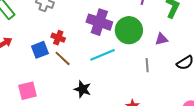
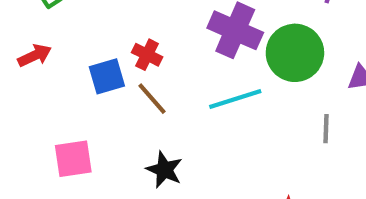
black star: (83, 89) -> (164, 170), moved

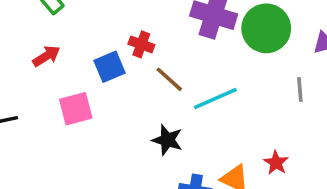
brown line: (152, 99) -> (169, 79), moved
cyan line: (235, 99) -> (215, 99), moved
pink square: (73, 159) -> (76, 109), moved

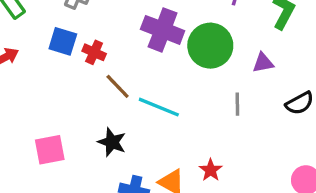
blue square: (109, 67) -> (63, 41), moved, turned 36
cyan line: (215, 99) -> (159, 107), turned 42
pink square: (76, 109) -> (50, 150), moved

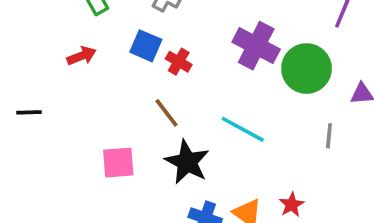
brown line: (118, 86) -> (166, 113), moved
black star: (112, 142) -> (187, 162), size x1.4

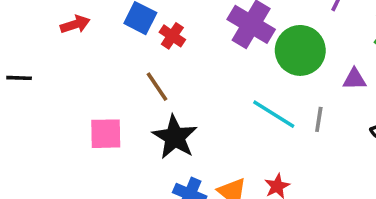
cyan line: (243, 129) -> (274, 114), moved

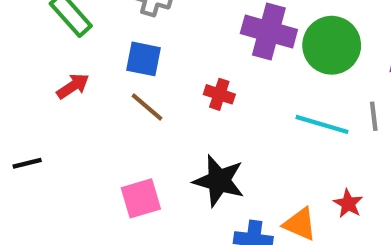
red cross: (172, 36) -> (219, 94), moved
brown line: (157, 87) -> (147, 107), moved

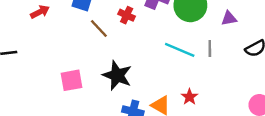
red cross: (219, 94) -> (127, 15), moved
brown line: (147, 107) -> (99, 28), moved

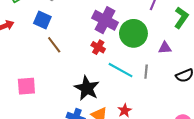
red cross: (127, 15) -> (98, 47), moved
black star: (117, 75) -> (87, 88), moved

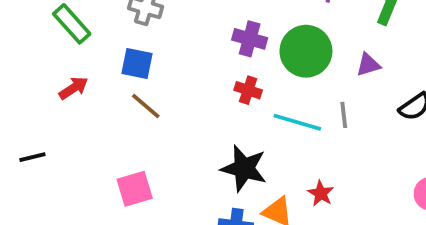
purple cross: (105, 20) -> (250, 39), size x0.7
brown line: (54, 45) -> (146, 106), moved

